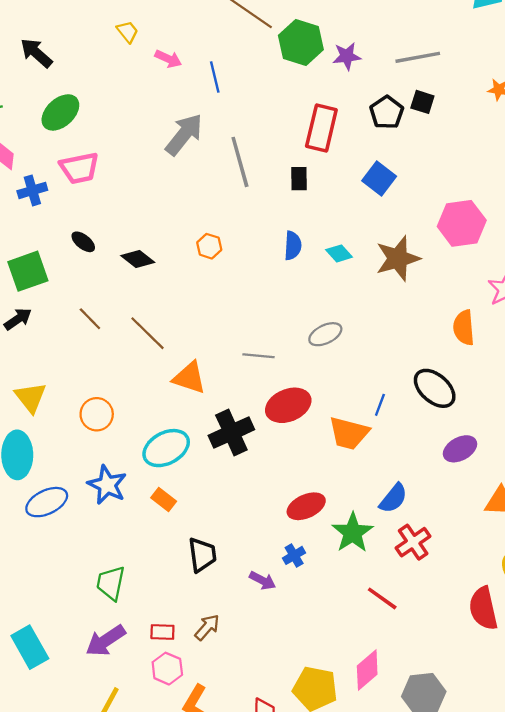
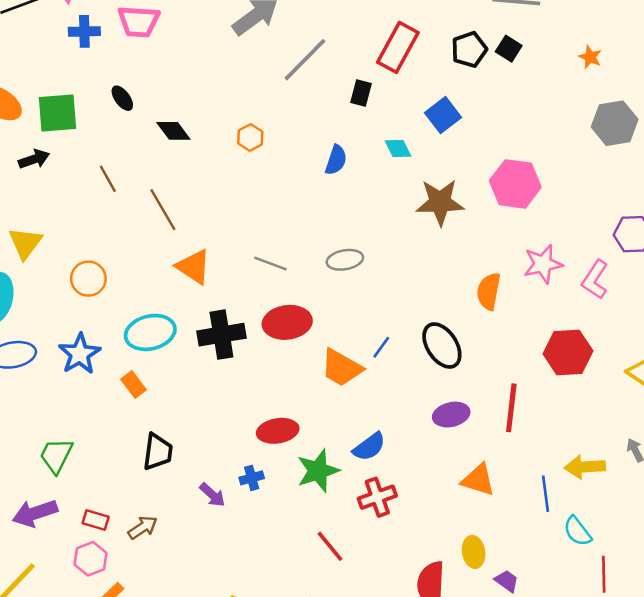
gray line: (240, 162) -> (305, 60), turned 45
cyan diamond: (339, 253) -> (398, 149), moved

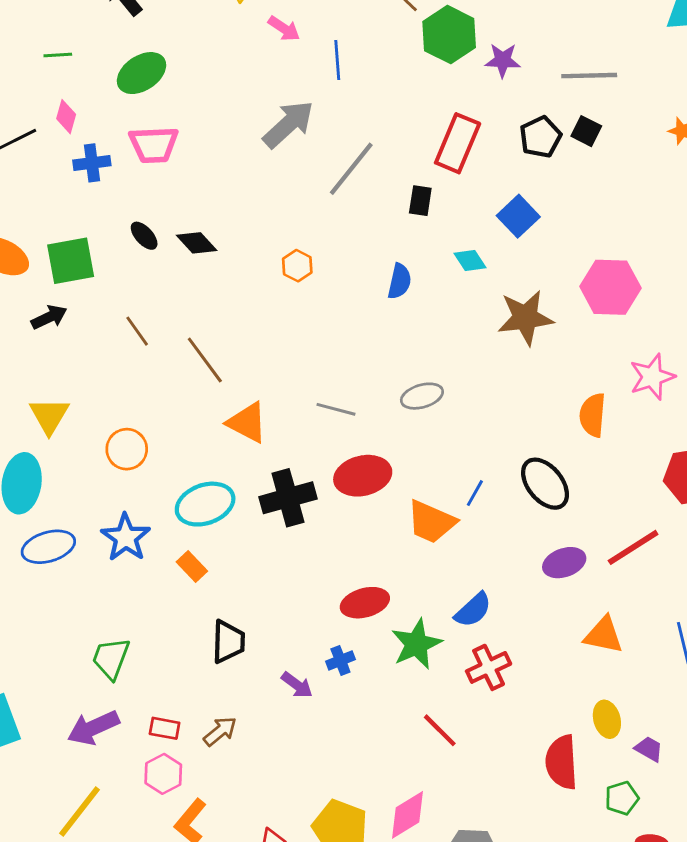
black diamond: (173, 131) -> (197, 243), moved
red line: (511, 408) -> (633, 547), turned 57

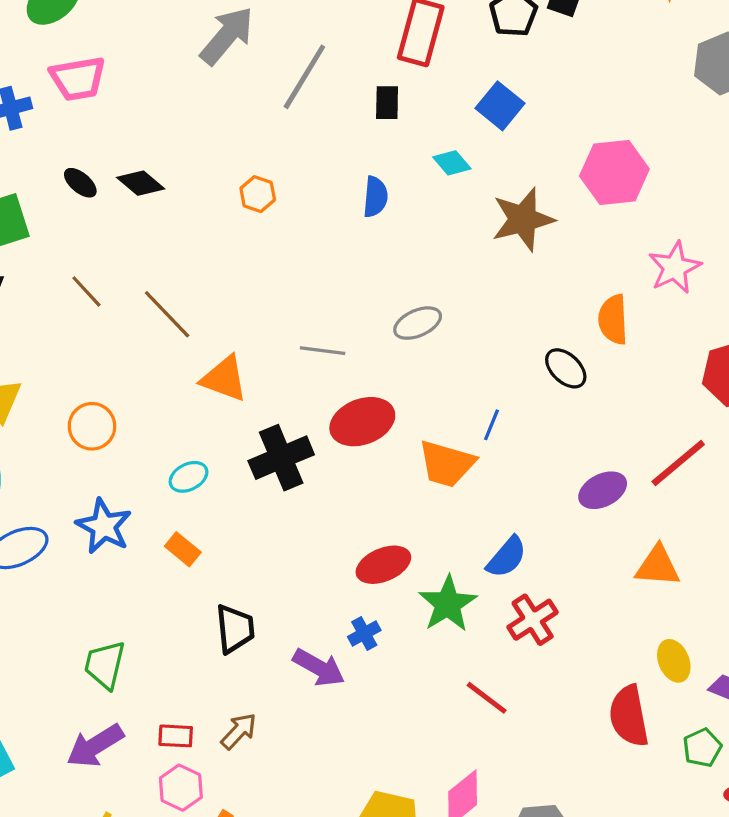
black ellipse: (545, 484) -> (566, 368), moved, size x0.7
cyan ellipse: (205, 504) -> (188, 477), size x0.6
purple arrow: (297, 685) -> (319, 668), size x1.4

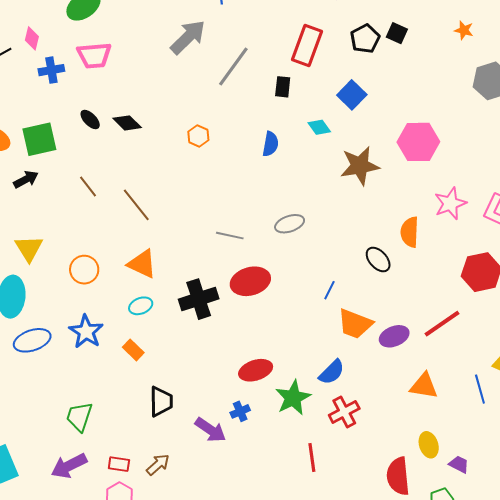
orange triangle: (224, 379) -> (142, 264), moved
orange trapezoid: (447, 464) -> (355, 324), moved
red line: (487, 698) -> (312, 457), turned 40

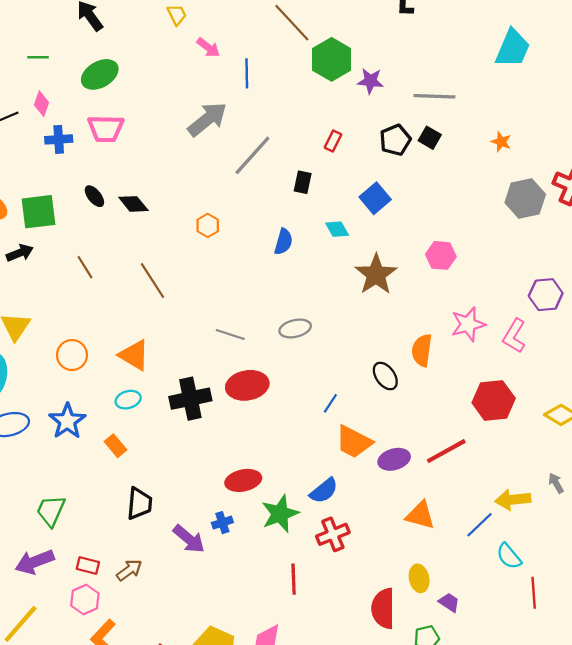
red rectangle: (307, 45) -> (333, 141), size x0.5
pink hexagon: (418, 142) -> (441, 255), size x0.7
brown star: (360, 166) -> (376, 274), turned -30
brown line: (136, 205) -> (152, 281), moved
blue line: (480, 389) -> (480, 525), turned 56

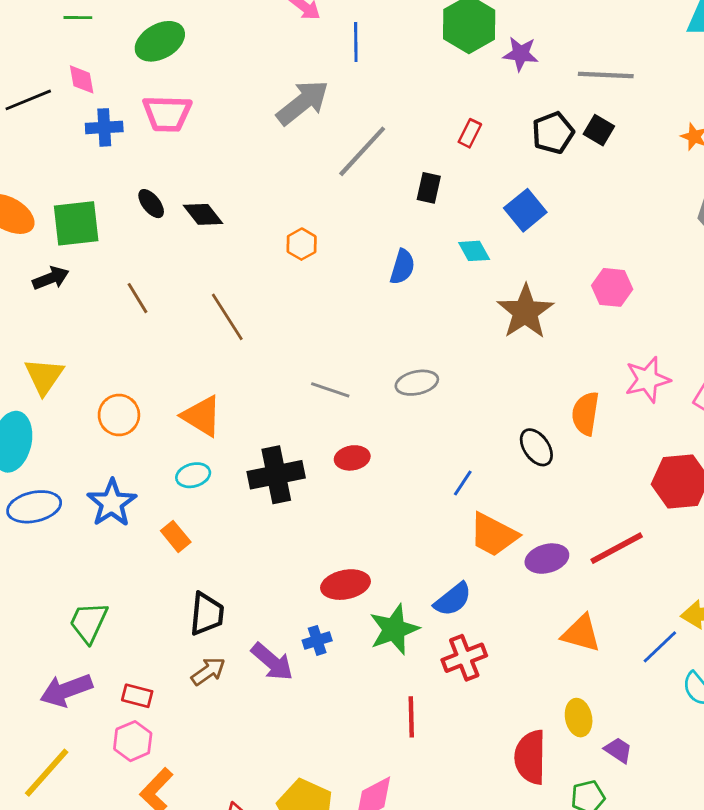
pink diamond: (41, 104) -> (82, 79), turned -30
red ellipse: (247, 385) -> (352, 458), size x0.6
brown arrow: (129, 570) -> (208, 671), moved

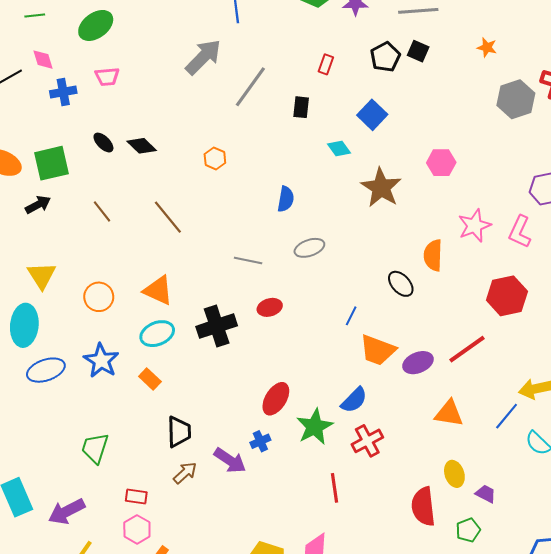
pink trapezoid: (167, 114) -> (107, 77), size x0.7
blue semicircle: (402, 267) -> (286, 199), moved
cyan ellipse: (193, 475) -> (157, 334), size x1.4
red ellipse: (346, 585) -> (276, 399), turned -40
purple arrow: (66, 690) -> (67, 511), moved

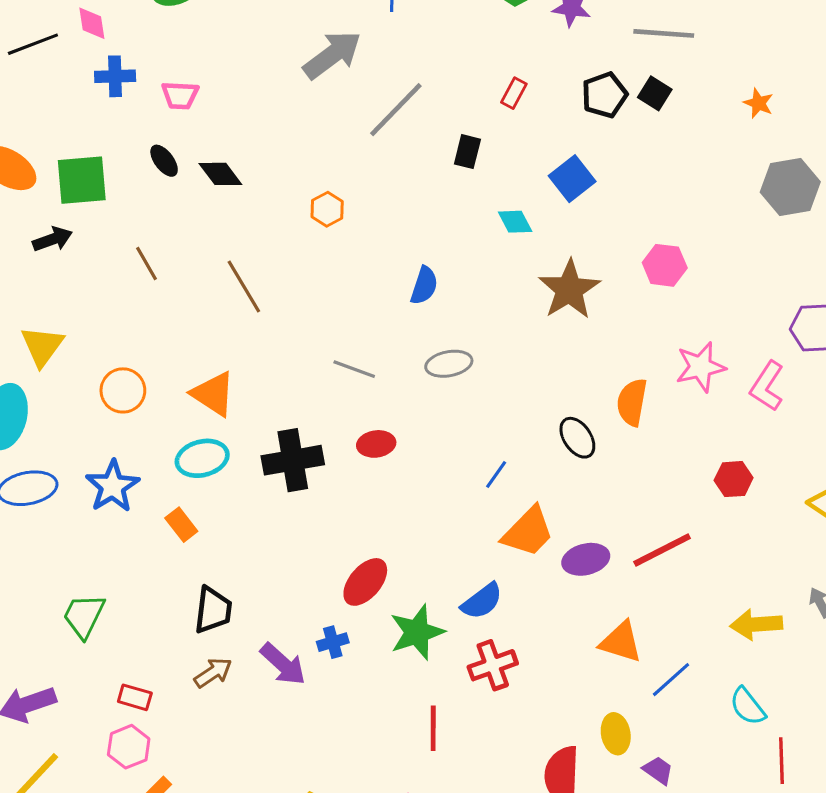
pink trapezoid: (107, 77) -> (180, 95), moved
red hexagon: (507, 296) -> (734, 479), size x0.6
orange trapezoid: (378, 350) -> (528, 532), turned -75
blue line: (507, 416) -> (671, 680), moved

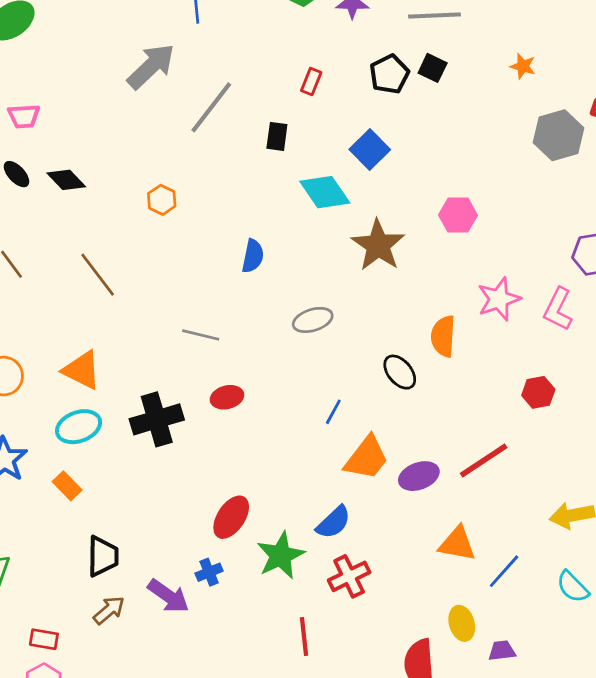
cyan diamond: (515, 222) -> (325, 192), size x1.6
gray ellipse: (449, 364) -> (313, 320), moved
purple trapezoid: (658, 770) -> (502, 651), turned -36

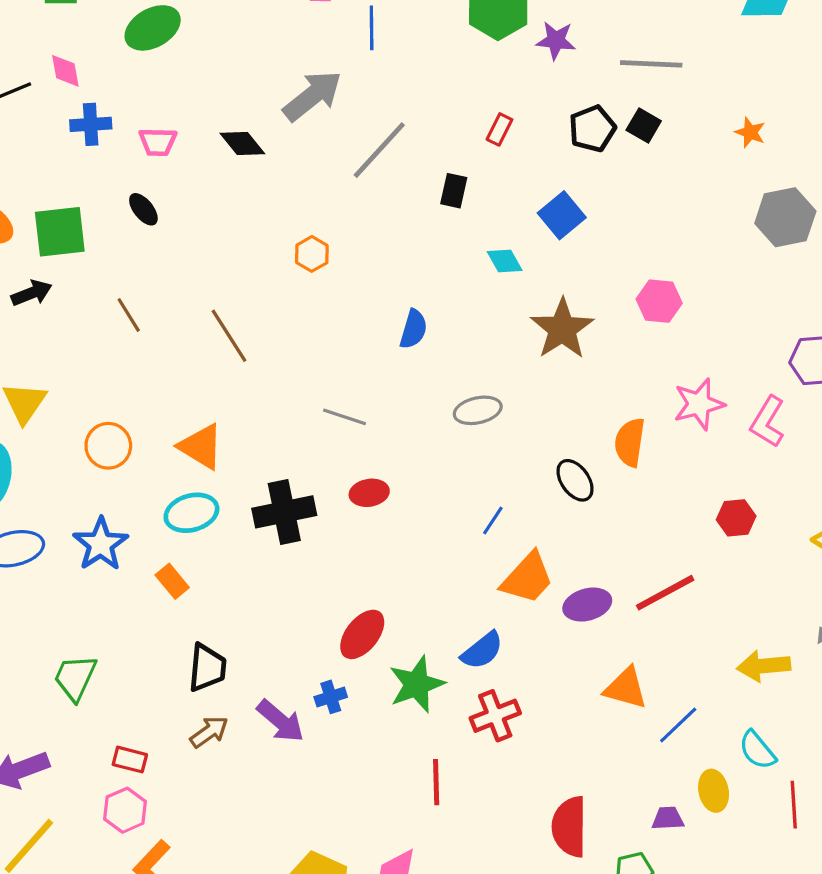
black diamond: (66, 180) -> (242, 144), moved
cyan diamond: (325, 192) -> (505, 261), size x0.6
yellow ellipse: (462, 623) -> (714, 791), moved

